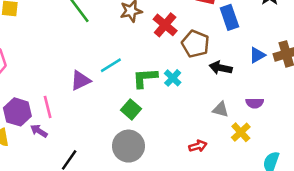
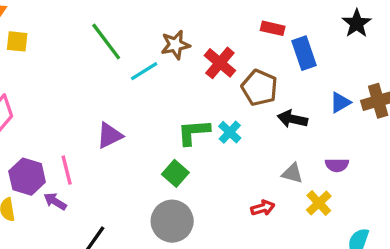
cyan line: (111, 65) -> (144, 71), moved
red arrow: (198, 146) -> (263, 208), moved

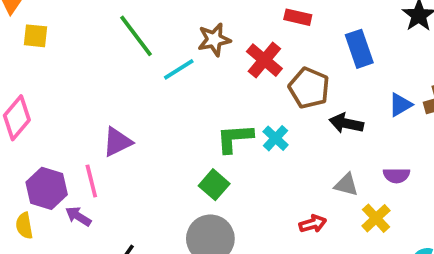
red rectangle: (273, 28) -> (298, 17), moved
purple triangle: (109, 135) -> (117, 142), moved

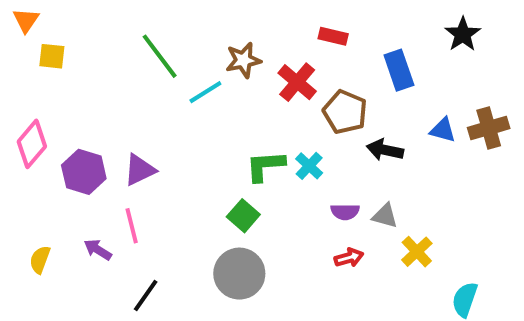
blue triangle: (400, 105) -> (443, 130), turned 45
purple semicircle: (396, 175) -> (345, 212), moved
pink line: (91, 181) -> (132, 226), moved
purple hexagon: (47, 188) -> (84, 172), moved
yellow semicircle: (24, 226) -> (40, 260), turned 30

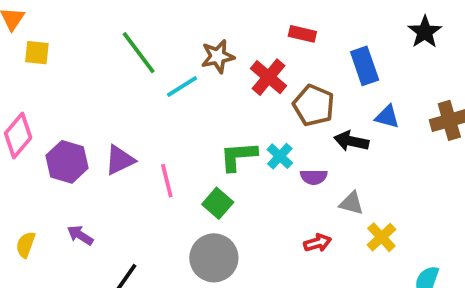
blue triangle: (443, 130) -> (387, 117), moved
purple semicircle: (345, 212) -> (314, 177), moved
pink line: (132, 226) -> (167, 181), moved

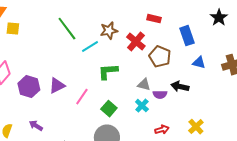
black arrow: (351, 141) -> (180, 87), moved
green L-shape: (238, 156) -> (108, 72), moved
cyan cross: (280, 156) -> (142, 106), moved
pink line: (167, 181) -> (82, 97), turned 48
gray triangle: (351, 203) -> (144, 85), moved

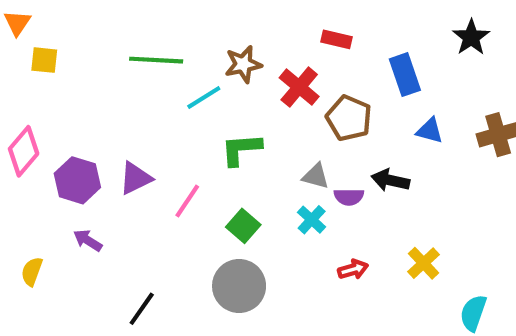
green line: (67, 29) -> (156, 60), turned -50
purple arrow: (36, 126) -> (88, 240), moved

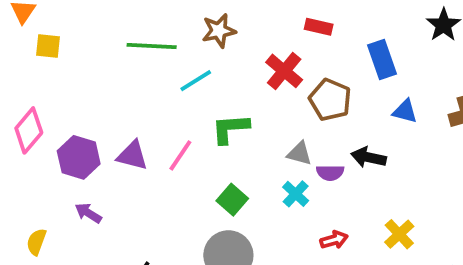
brown star: (243, 64) -> (219, 31), moved
purple triangle: (135, 178) -> (132, 155), turned 40
pink line: (187, 201) -> (180, 155), moved

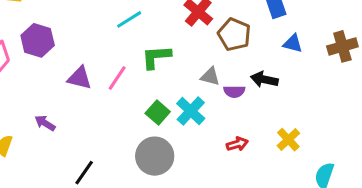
purple hexagon: (79, 157) -> (38, 40), moved
cyan cross: (296, 194) -> (191, 111), moved, size x1.4

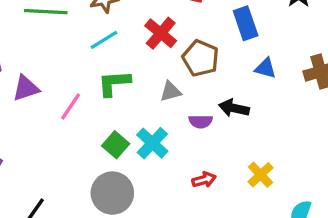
cyan line: (129, 19) -> (104, 40), moved
gray triangle: (210, 76) -> (171, 91), moved, turned -30
purple triangle: (80, 78) -> (26, 88), moved, turned -32

